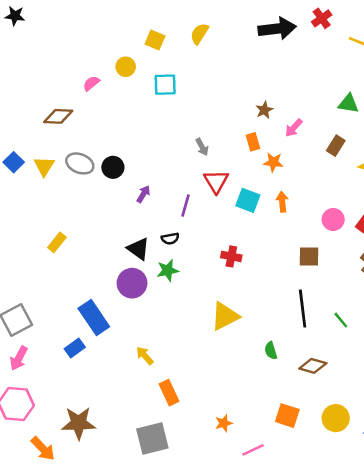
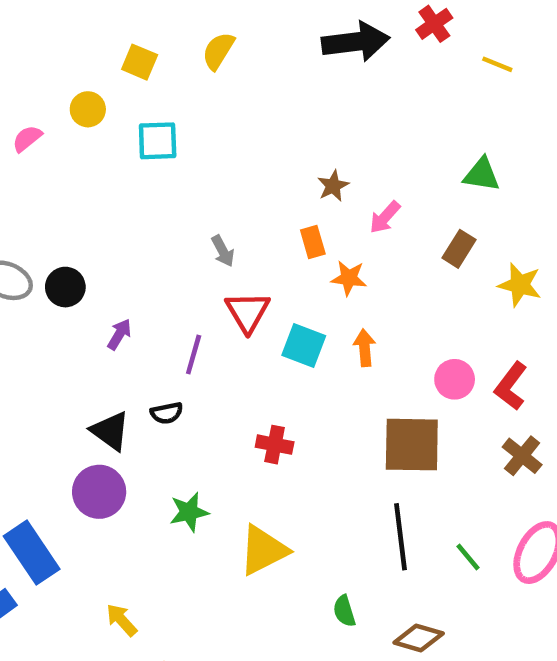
brown square: (309, 256) -> (412, 445), size x1.6
green star: (168, 270) -> (189, 512), moved

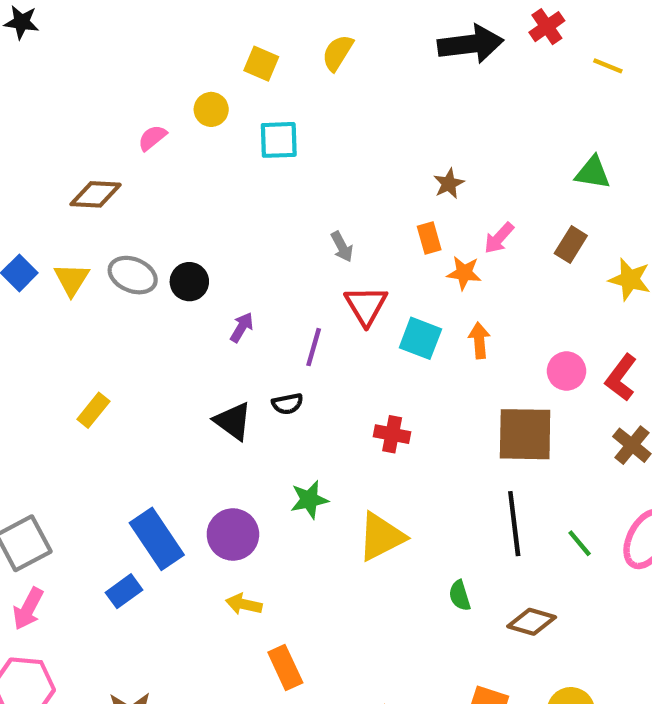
pink arrow: (385, 217) -> (499, 238), moved
purple circle: (99, 492) -> (233, 535), moved
yellow arrow: (122, 620) -> (244, 604), turned -36

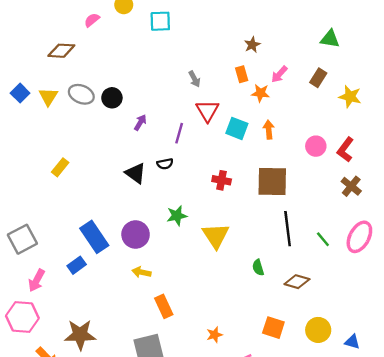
brown square: (525, 434) -> (272, 181), moved
yellow triangle: (381, 537) -> (216, 236), turned -36
pink arrow: (28, 609) -> (37, 280), moved

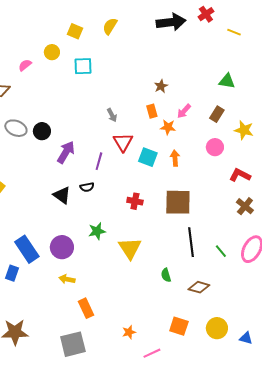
purple arrow: (140, 123) -> (66, 152), size x1.6
pink circle: (316, 146) -> (215, 147), moved
red L-shape: (345, 150) -> (240, 175), turned 80
blue rectangle: (77, 265) -> (12, 273), turned -35

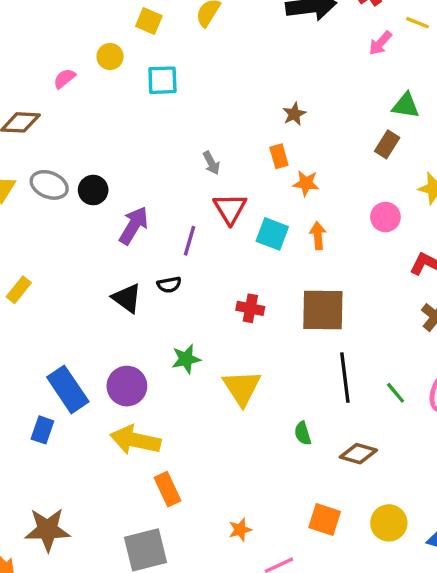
pink arrow: (184, 111) -> (380, 43), moved
brown rectangle: (217, 114) -> (387, 144), moved
yellow arrow: (67, 279) -> (135, 440), size x1.8

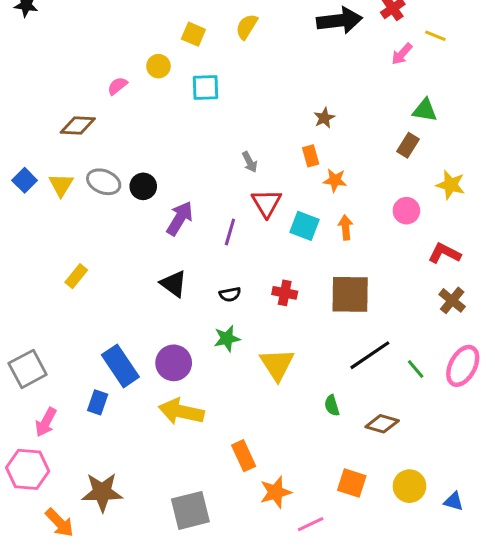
black semicircle: (169, 285) -> (230, 294), moved
black line: (345, 378) -> (370, 355), turned 63
orange rectangle: (167, 489) -> (244, 456), moved
orange star: (240, 530) -> (276, 492), size x1.5

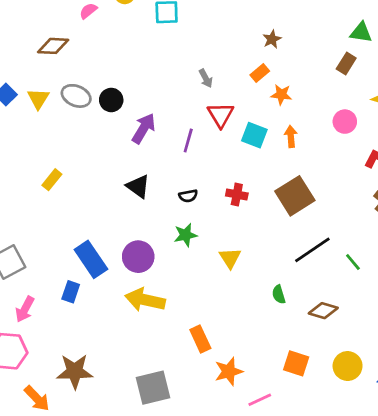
orange rectangle: (311, 156) -> (260, 73), turned 66
brown square: (350, 294) -> (295, 196), turned -33
yellow triangle: (277, 364) -> (230, 258), size x0.7

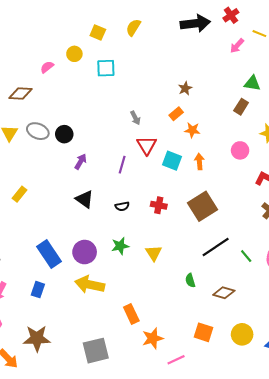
purple arrow: (144, 128) -> (81, 162), moved, size x0.7
green star: (185, 235) -> (120, 246), moved
blue rectangle: (71, 292) -> (38, 290), moved

